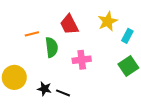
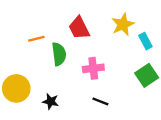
cyan rectangle: (127, 36) -> (145, 41), turned -56
black line: (63, 93) -> (100, 101), moved

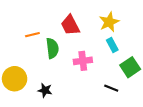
cyan rectangle: (145, 41) -> (112, 45), moved
black line: (100, 101) -> (111, 88), moved

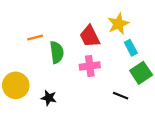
red trapezoid: (70, 25) -> (90, 36), moved
cyan rectangle: (112, 45) -> (131, 48), moved

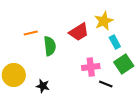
red trapezoid: (90, 36) -> (79, 32), turned -95
pink cross: (90, 66) -> (91, 67), moved

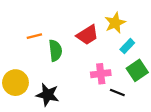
cyan rectangle: (115, 42) -> (127, 46), turned 72
black star: (43, 86) -> (48, 95), size x1.5

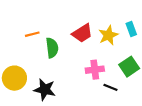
yellow star: (115, 23) -> (108, 35), moved
cyan rectangle: (127, 46) -> (131, 29), moved, turned -64

